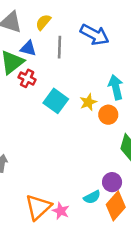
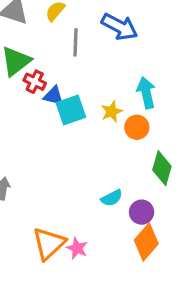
blue triangle: (28, 48) -> (54, 96), moved
cyan square: (56, 101) -> (71, 110), turned 35
cyan semicircle: (92, 197) -> (112, 198), moved

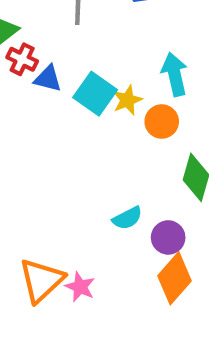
cyan square: (71, 110) -> (95, 94), moved, turned -36

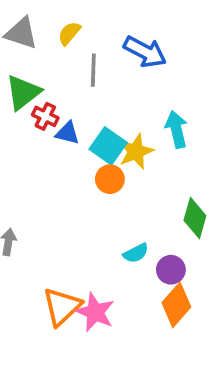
yellow star: (127, 100) -> (136, 151), size x1.4
orange circle: (162, 122) -> (110, 179), moved
pink star: (80, 287) -> (95, 312), size x1.5

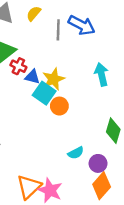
gray line: (93, 70) -> (58, 30), moved
cyan square: (108, 146) -> (44, 93), moved
yellow star: (136, 151) -> (54, 79), moved

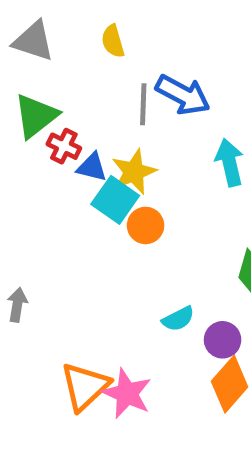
yellow semicircle: (34, 14) -> (113, 41), moved, turned -56
blue arrow: (82, 25) -> (183, 95), moved
gray line: (58, 30) -> (143, 104), moved

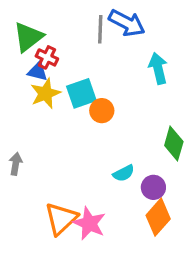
blue triangle: (92, 167) -> (38, 71), moved
yellow star: (134, 172) -> (45, 93), moved
cyan square: (115, 200) -> (81, 93), turned 36

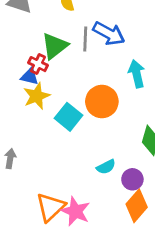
green triangle: (28, 37) -> (55, 46), moved
cyan square: (81, 93) -> (69, 117), moved, turned -32
orange circle: (102, 111) -> (102, 102), moved, size x1.5

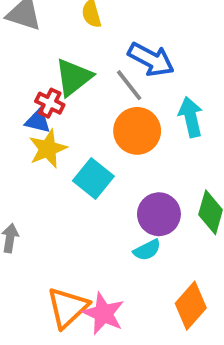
gray line: (85, 39) -> (129, 85), moved, turned -40
orange circle: (102, 102) -> (137, 131), moved
purple circle: (132, 179) -> (159, 214), moved, size x1.4

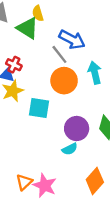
green triangle: (74, 77) -> (28, 28), moved, turned -50
cyan square: (93, 178) -> (39, 108), turned -30
orange triangle: (68, 308) -> (24, 182), size x0.7

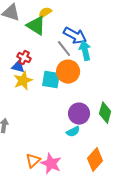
yellow semicircle: (38, 13) -> (45, 13), turned 72
cyan arrow: (95, 73) -> (85, 51), moved
cyan square: (39, 108) -> (51, 80), moved

